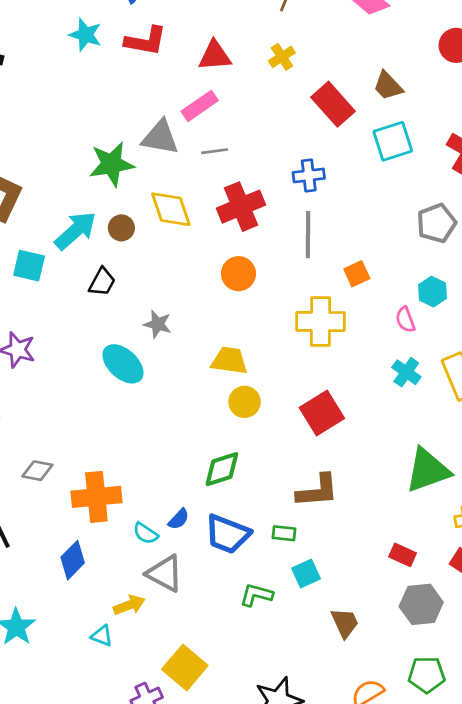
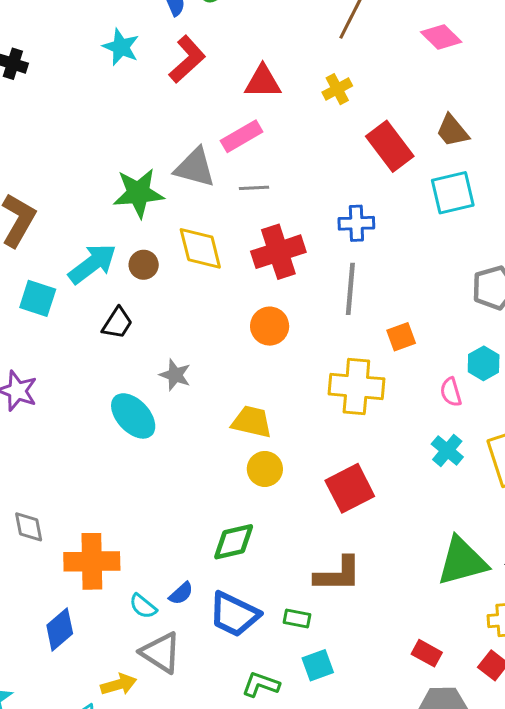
red L-shape: (146, 41) -> (187, 59), turned -57
gray diamond: (37, 471) -> (29, 527), turned 64

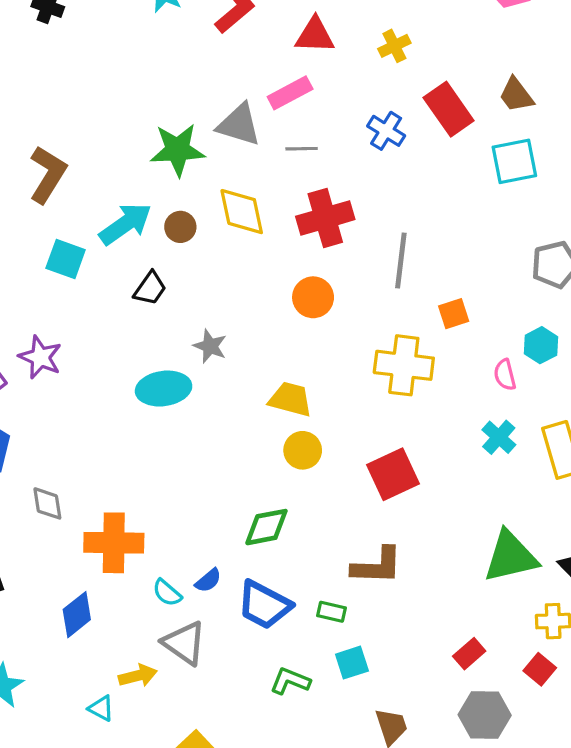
blue cross: (356, 223) -> (386, 131), moved, turned 32
cyan ellipse: (133, 416) -> (164, 389), turned -57
red rectangle: (427, 653) -> (469, 654), turned -72

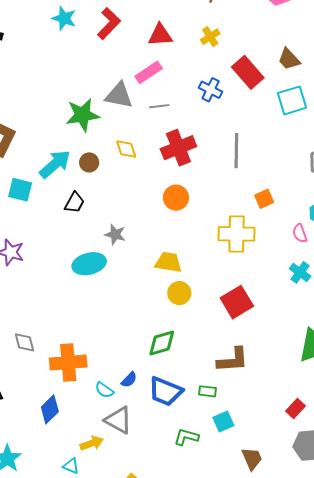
yellow diamond: (242, 212) -> (126, 149), size x0.7
gray line: (401, 261) -> (236, 151), moved

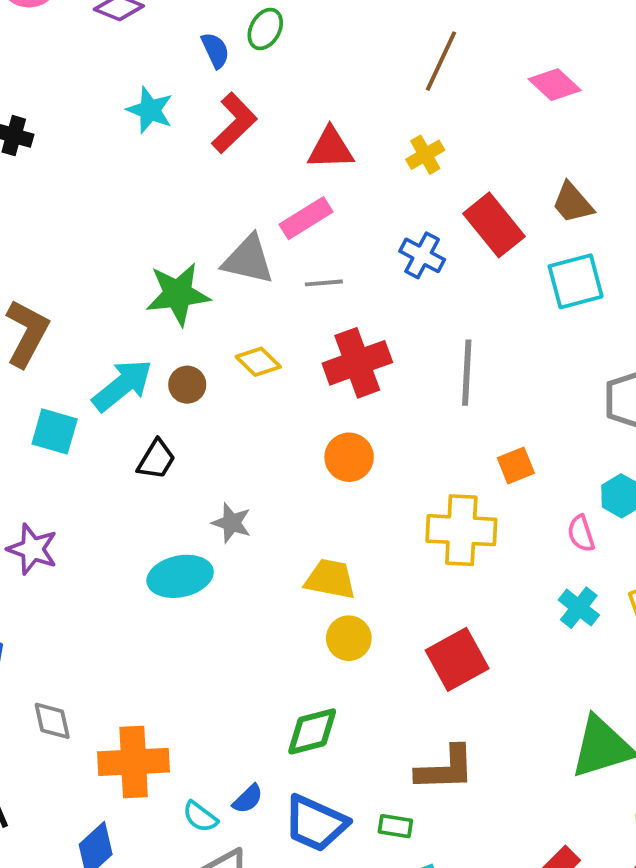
yellow diamond: (126, 149) -> (258, 362), turned -30

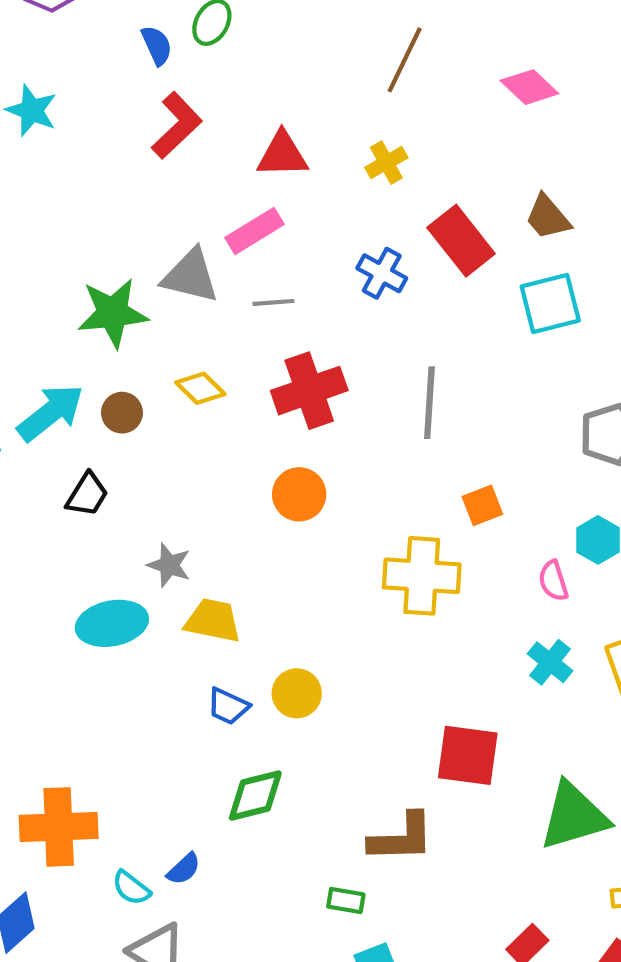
cyan star: (150, 110) -> (32, 110), moved
yellow trapezoid: (330, 579) -> (213, 621), moved
red square: (457, 659) -> (468, 755), moved, turned 36
blue trapezoid: (316, 823) -> (228, 706), moved, size x0.6

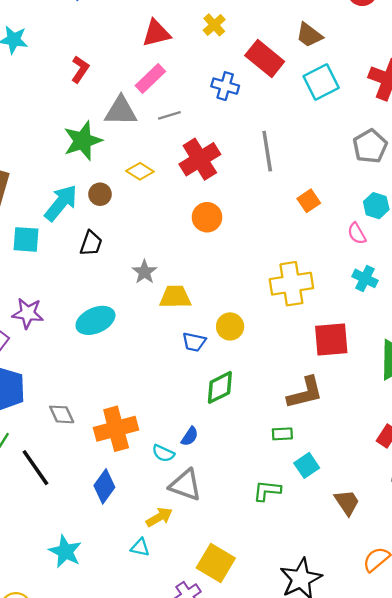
red L-shape: (177, 125) -> (80, 69), moved, size x0.7
gray star: (169, 565) -> (144, 272), turned 30
yellow cross: (422, 576) -> (291, 284), moved
cyan ellipse: (112, 623) -> (95, 320), moved

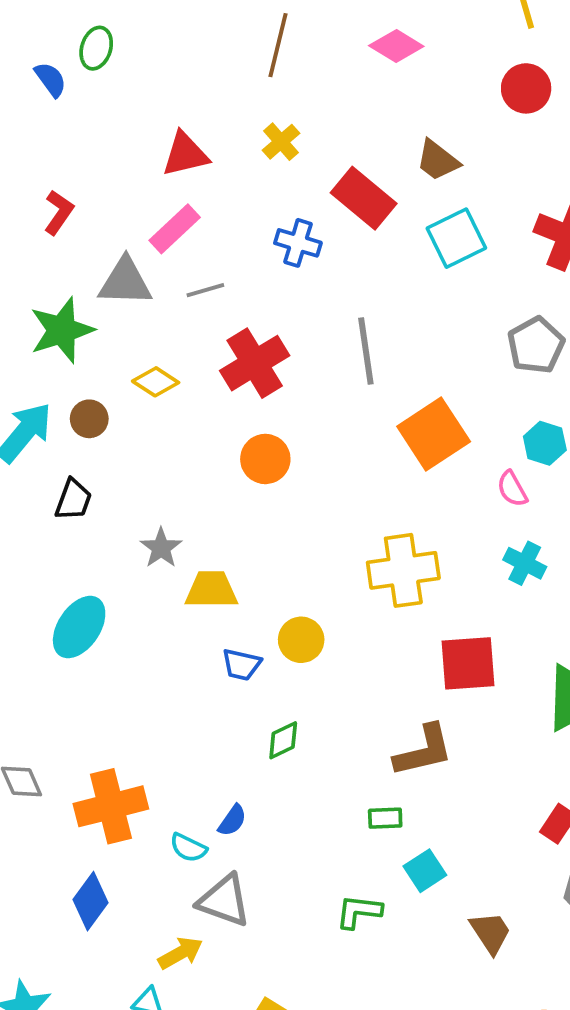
orange square: (309, 201) -> (434, 434), size x1.8
cyan ellipse: (95, 320) -> (79, 627), turned -33
green diamond: (220, 387) -> (283, 740), size x0.7

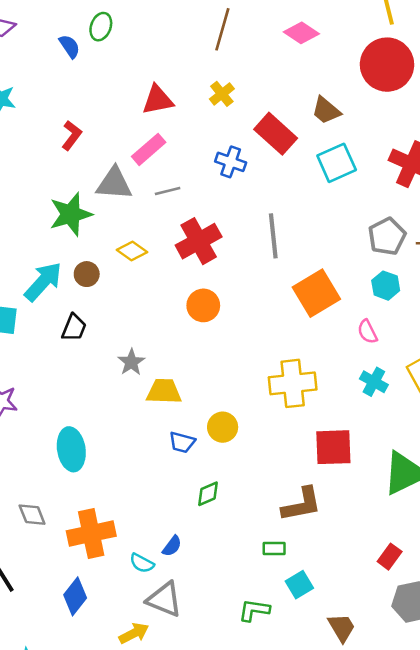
red circle: (526, 88) -> (387, 65), size x1.6
cyan hexagon: (545, 443) -> (386, 286), moved
cyan ellipse: (79, 627) -> (71, 449), moved, turned -45

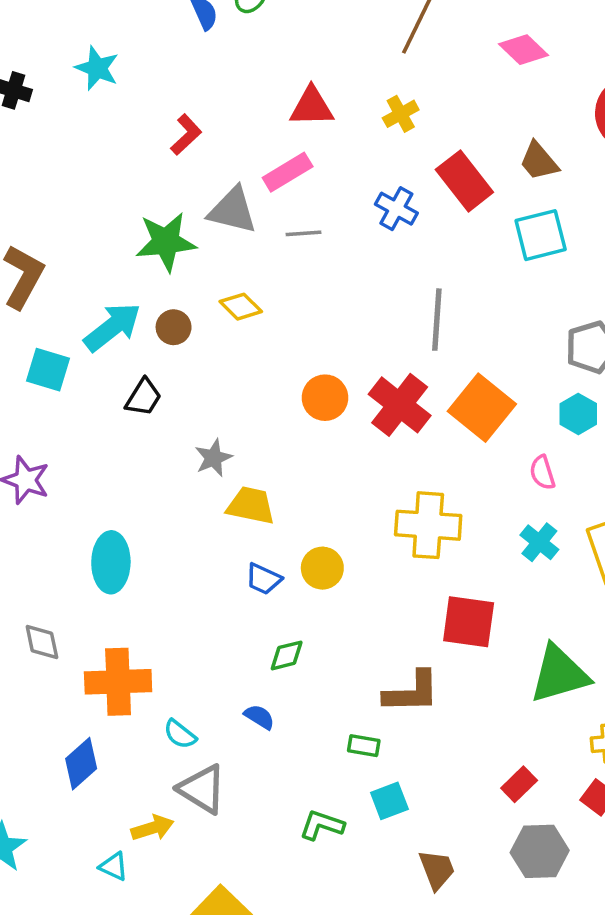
red cross: (199, 241) -> (400, 405), moved, turned -33
orange square: (316, 293) -> (482, 408), turned -30
blue semicircle: (172, 546) -> (259, 717), moved, turned -105

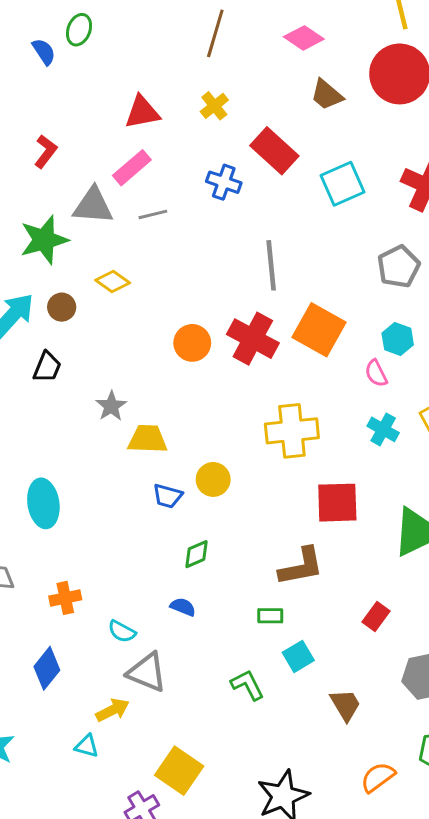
brown trapezoid: (539, 161) -> (327, 95), moved
cyan hexagon: (578, 414) -> (398, 339), moved
orange cross: (118, 682) -> (65, 598), size x0.6
red rectangle: (519, 784) -> (376, 617), moved
green L-shape: (322, 825) -> (247, 685), turned 54

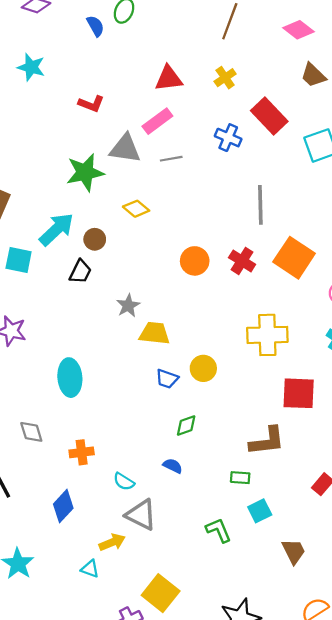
red L-shape: (46, 151) -> (91, 104), turned 70
brown circle: (62, 307) -> (95, 239), moved
red cross: (253, 339) -> (242, 261), size x0.7

